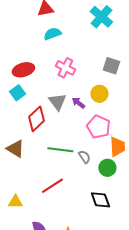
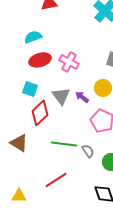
cyan semicircle: (52, 34) -> (33, 37), moved
red ellipse: (23, 70) -> (40, 60), moved
cyan square: (17, 93) -> (30, 89), moved, turned -35

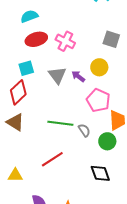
cyan square: (30, 89) -> (26, 68), turned -35
red diamond: (40, 113) -> (18, 92), moved

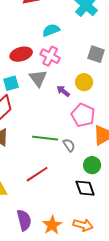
cyan semicircle: (29, 16) -> (51, 30), moved
gray triangle: (57, 75) -> (38, 78), moved
green circle: (107, 141) -> (92, 165), moved

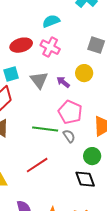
gray triangle: (38, 78) -> (39, 80), moved
pink pentagon: (83, 115) -> (70, 112), moved

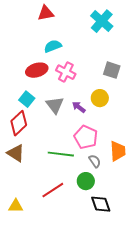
cyan semicircle: (51, 21) -> (53, 46), moved
cyan square: (11, 74) -> (27, 99), turned -35
gray semicircle: (69, 136) -> (95, 161), moved
green circle: (92, 156) -> (86, 181), moved

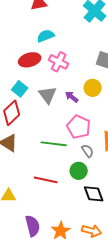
red line: (53, 190) -> (46, 180), turned 45

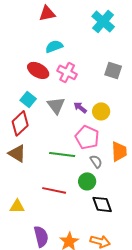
red ellipse: (30, 60) -> (38, 70), turned 45
yellow circle: (93, 88) -> (101, 111), moved

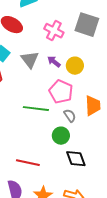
gray square: (113, 70) -> (87, 25), size x1.4
pink cross: (67, 72) -> (54, 31), moved
red line: (54, 190) -> (28, 163), moved

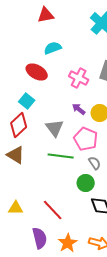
gray triangle: (30, 60) -> (55, 128), moved
red line: (28, 163) -> (53, 210), turned 35

